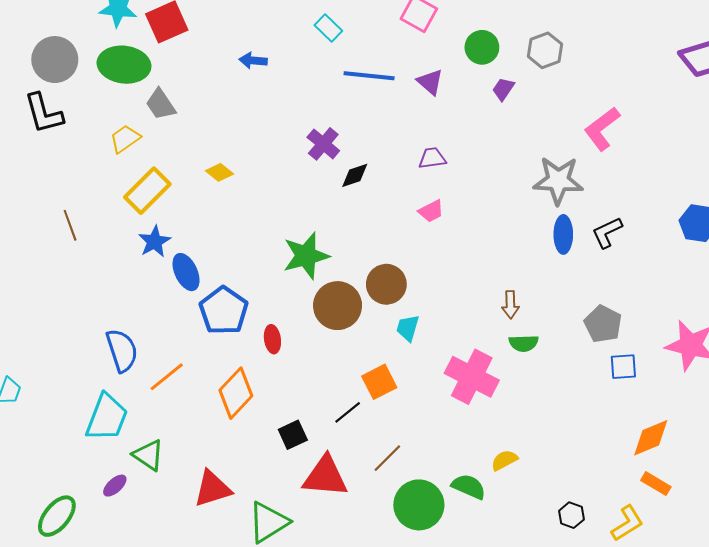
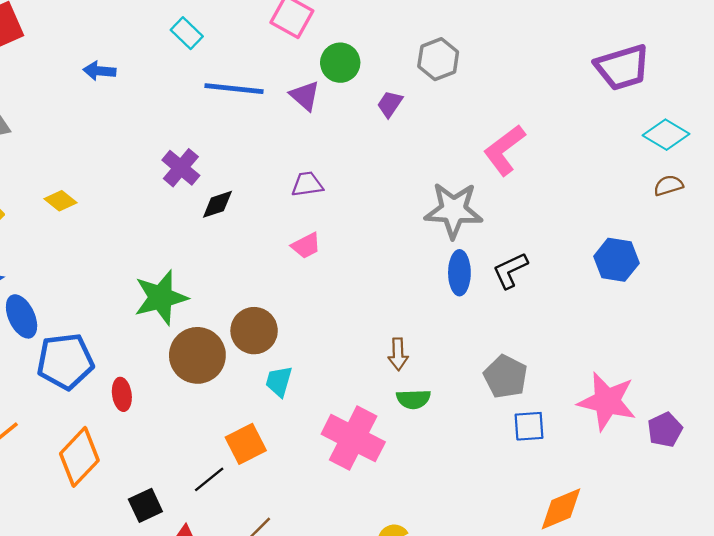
green circle: (482, 47) -> (340, 63), moved
blue pentagon: (224, 311) -> (65, 361), turned 30

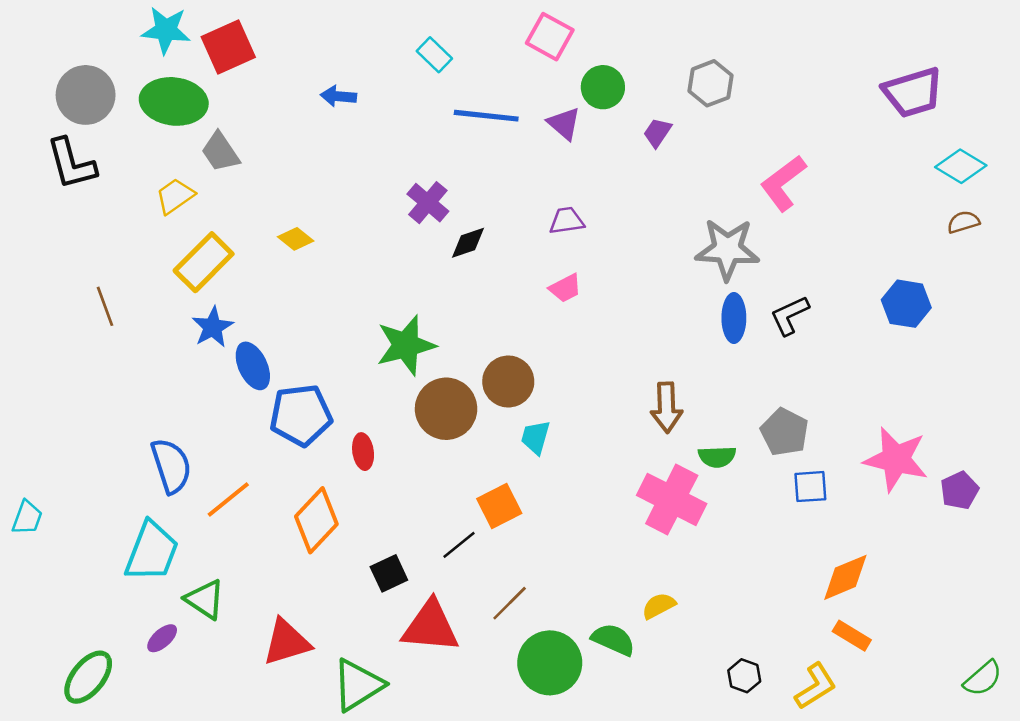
brown arrow: (398, 354) -> (666, 407), size x1.4
green semicircle: (413, 399) -> (717, 457), moved
pink cross: (353, 438) -> (672, 499), moved

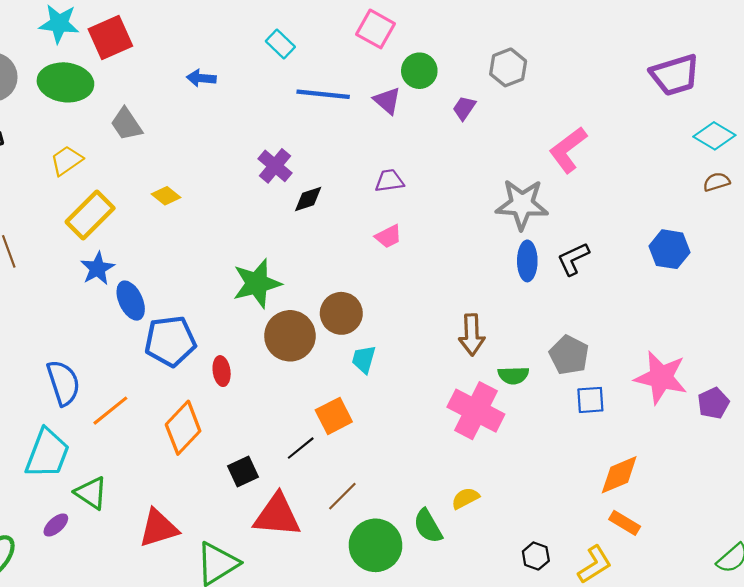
gray trapezoid: (220, 152) -> (126, 124), moved
green semicircle: (613, 640) -> (428, 526), turned -144

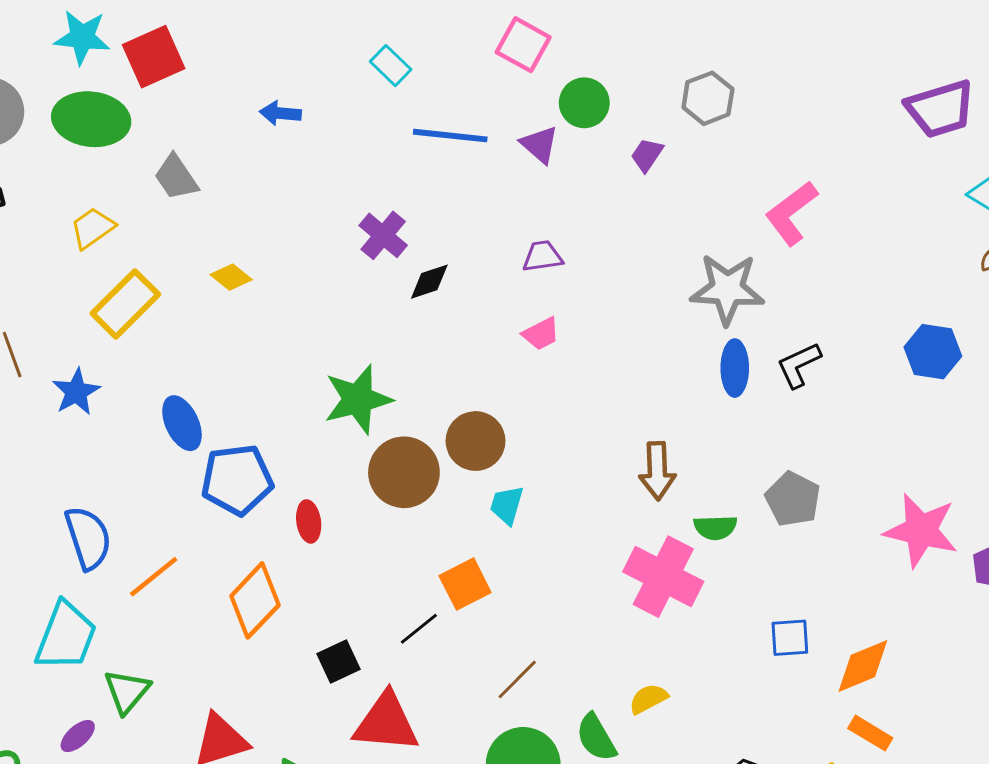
blue star: (98, 268) -> (76, 392), moved
blue square: (590, 400) -> (790, 638), moved
green triangle: (91, 493) -> (127, 691), turned 36
brown line: (342, 496) -> (517, 679), moved

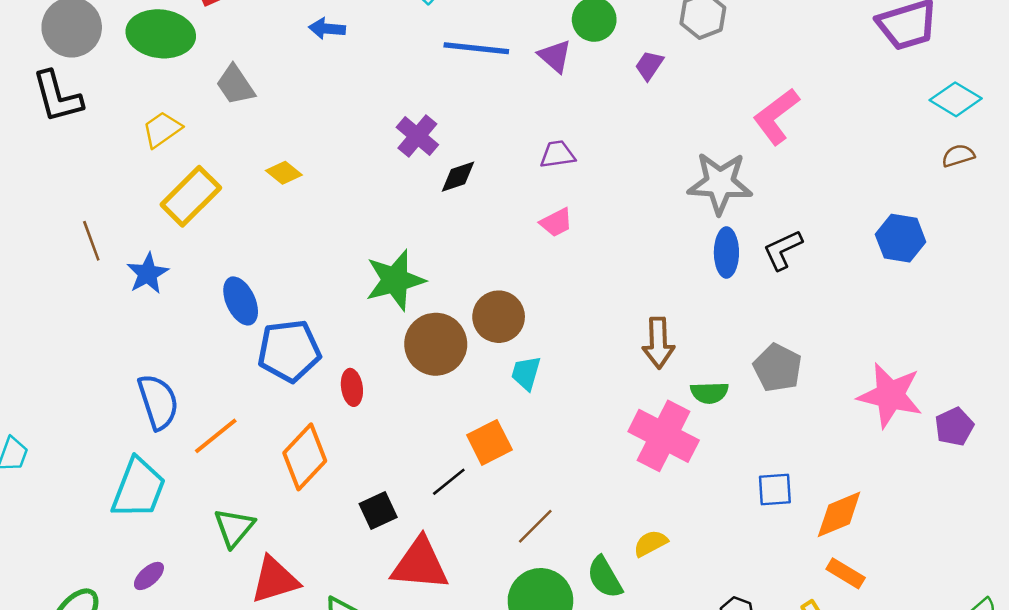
green triangle: (127, 691) -> (234, 528), moved

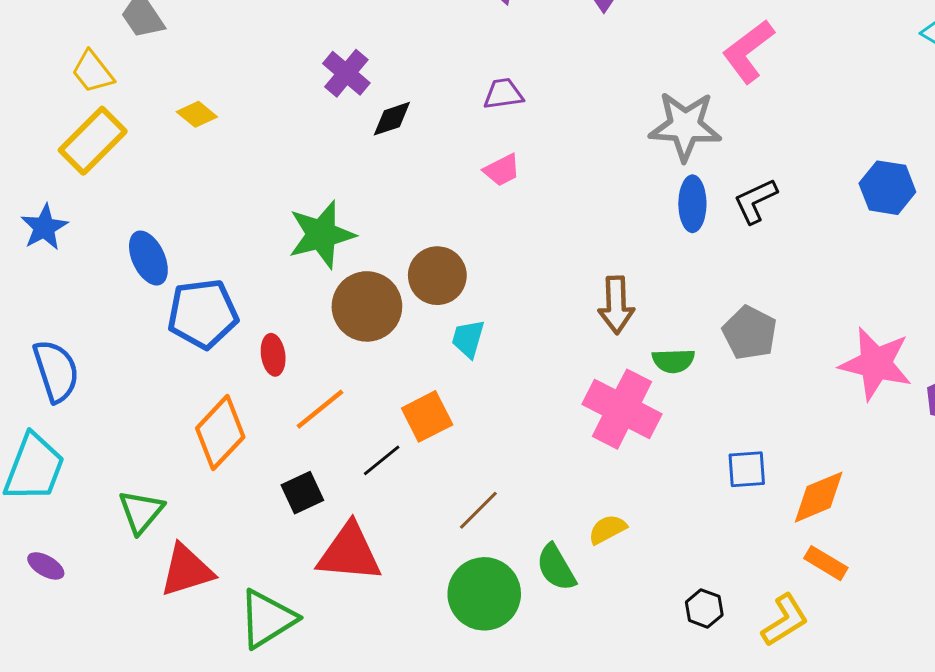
yellow trapezoid: (162, 129) -> (93, 72), moved, turned -93
orange line: (216, 436) -> (320, 409), moved
purple ellipse: (149, 576) -> (46, 566), turned 72

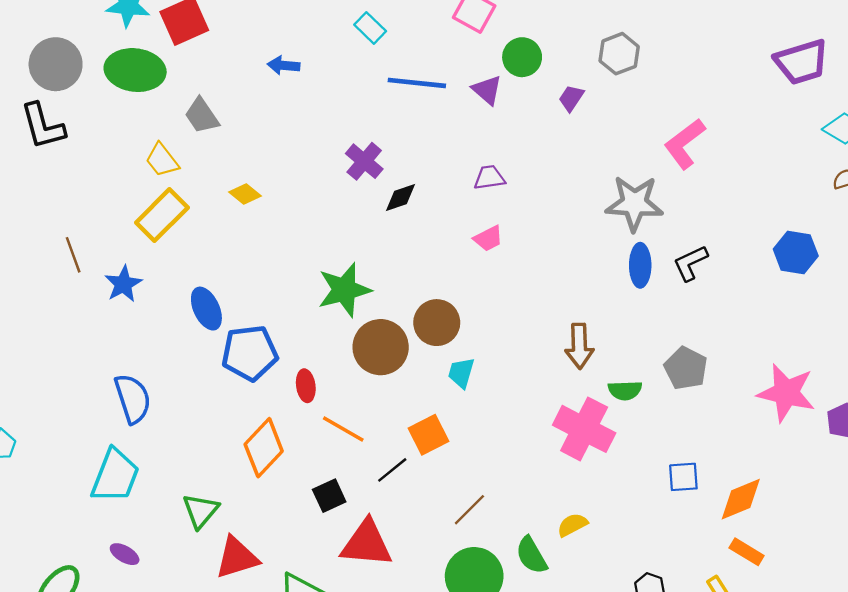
orange line: (320, 409) -> (343, 429), turned 69

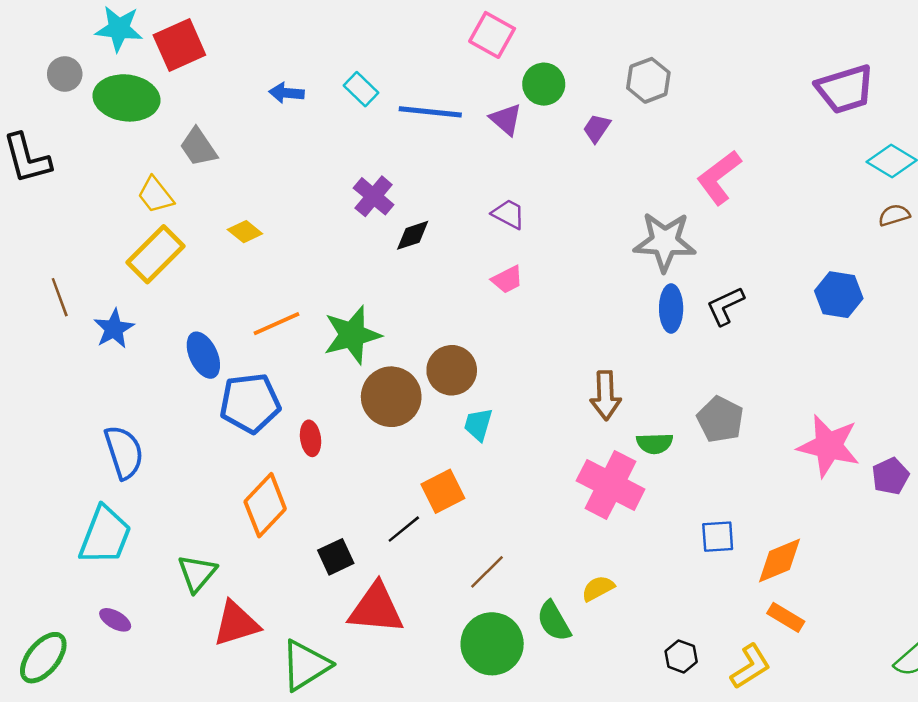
cyan rectangle: (370, 28) -> (361, 89), moved
gray circle: (56, 64) -> (65, 74), moved, size x0.6
purple trapezoid: (489, 178) -> (508, 214), turned 36
orange line: (343, 429) -> (276, 324), moved, turned -54

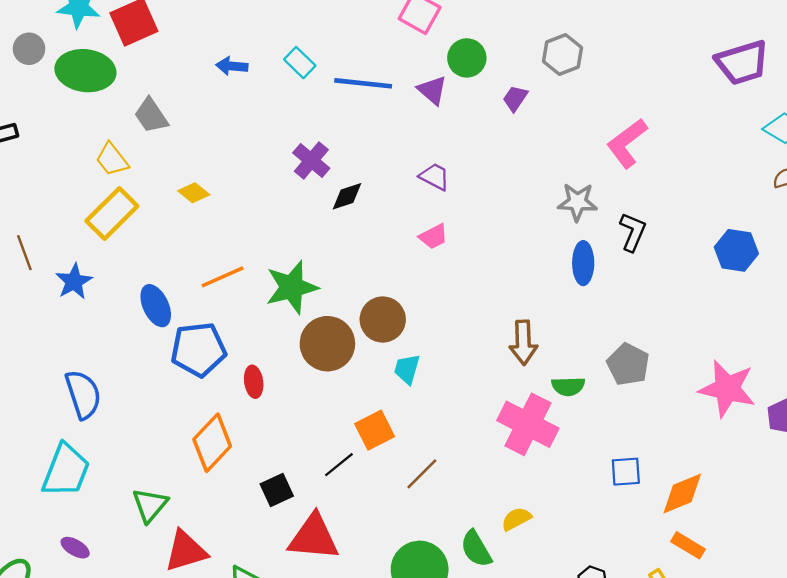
gray star: (665, 242) -> (577, 202), size x0.7
black L-shape: (725, 306) -> (633, 232), moved, turned 138
brown line: (487, 572) -> (422, 474), moved

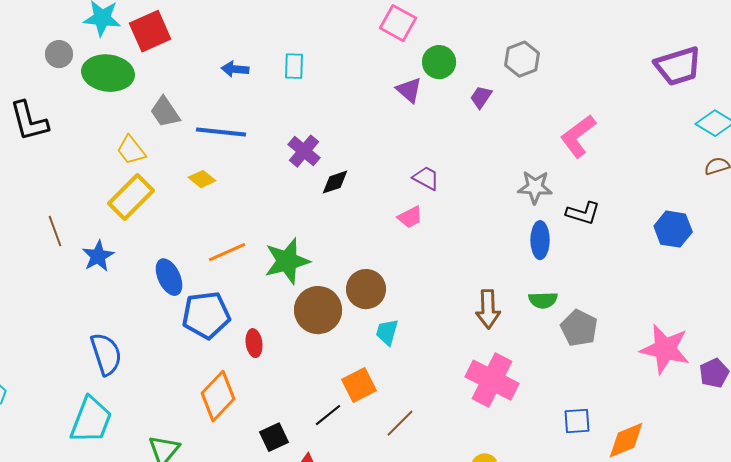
cyan rectangle: (300, 63) -> (294, 66), turned 48
blue line: (363, 83) -> (221, 132), moved
purple trapezoid: (435, 177) -> (426, 178), moved
black L-shape: (633, 232) -> (583, 213), turned 84
green semicircle: (568, 386) -> (543, 300), moved

